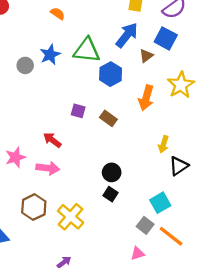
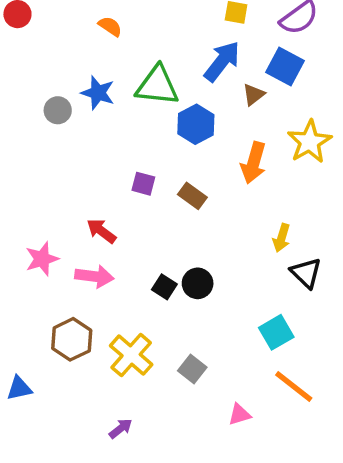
blue star: (50, 55) -> (98, 93), turned -30
black triangle: (179, 166) -> (306, 273), turned -42
black square: (111, 194) -> (164, 287), moved
gray square: (145, 225) -> (192, 369), moved

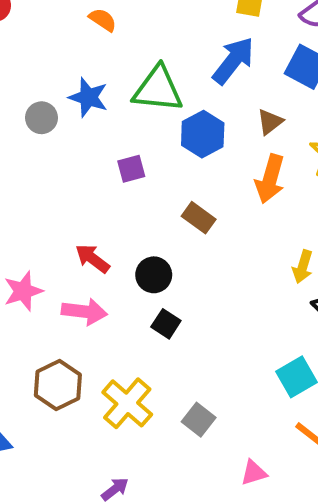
brown triangle: (254, 95) -> (270, 122), moved
purple square: (143, 184) -> (131, 169), moved, turned -30
black circle: (198, 283) -> (154, 275), moved

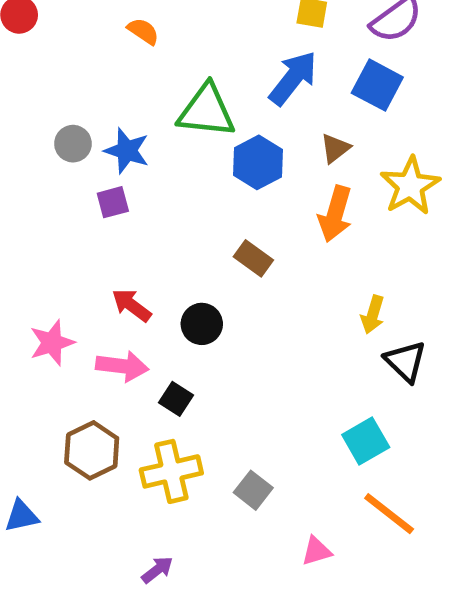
blue star: (88, 97) -> (127, 151), moved
purple square: (131, 169) -> (113, 202), moved
black square: (166, 324) -> (176, 399), moved
yellow cross: (127, 403) -> (171, 471), turned 36

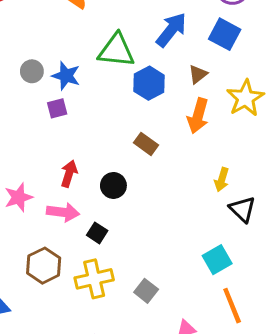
red arrow: (132, 305) -> (69, 174), turned 70
orange line: (389, 514) -> (232, 306), turned 30

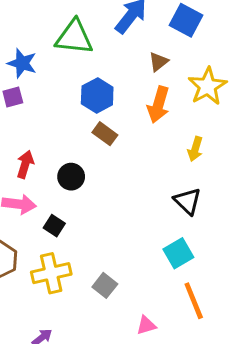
blue hexagon: (149, 83) -> (97, 95), moved
yellow arrow: (222, 180) -> (195, 149), moved
black triangle: (242, 209) -> (188, 201), moved

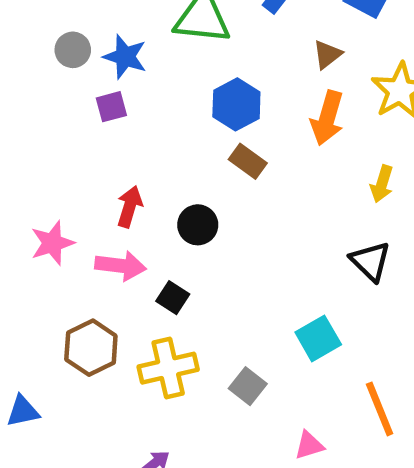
cyan square: (178, 253) -> (318, 338), moved

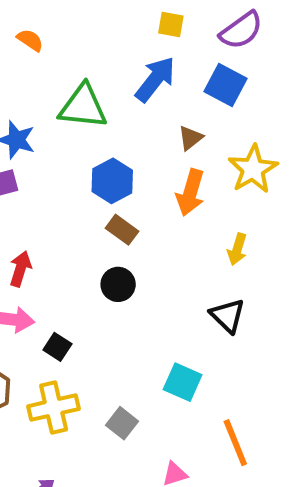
black circle: (198, 225) -> (118, 284), moved
cyan square: (318, 338) -> (183, 382), turned -36

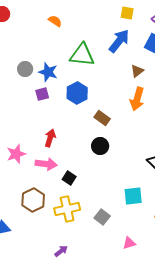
blue hexagon: (112, 181) -> (77, 93), moved
cyan square: (183, 382) -> (133, 196), turned -30

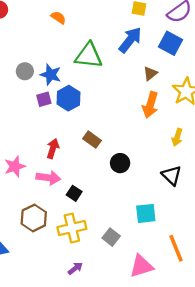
blue hexagon: (77, 93) -> (69, 98), moved
brown rectangle: (102, 118) -> (92, 140), moved
black circle: (100, 146) -> (120, 163), moved
pink triangle: (129, 243) -> (141, 266), size x1.6
purple arrow: (61, 251) -> (75, 268), moved

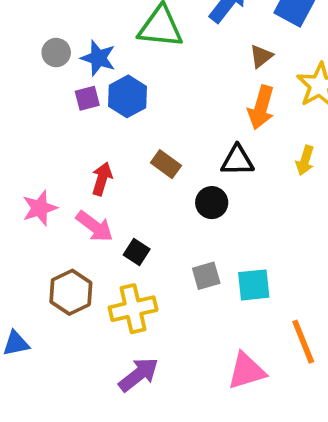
black triangle: (172, 175) -> (237, 160), moved, turned -45
pink arrow: (48, 178) -> (95, 226), turned 30
gray square: (111, 237) -> (206, 276), moved, turned 36
purple arrow: (75, 268) -> (139, 375), size x1.6

